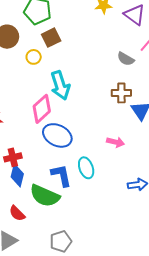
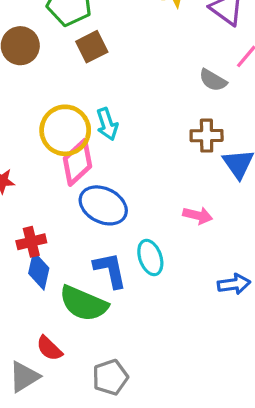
yellow circle: (34, 57) -> (65, 130), moved, size x2.0
cyan arrow: (60, 85) -> (107, 124), size x0.7
red semicircle: (17, 213) -> (49, 348), moved

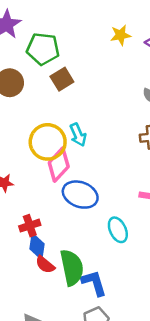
blue L-shape: (110, 270) -> (94, 283), moved
green semicircle: (84, 303) -> (72, 268), turned -120
red semicircle: (49, 348) -> (45, 265), moved

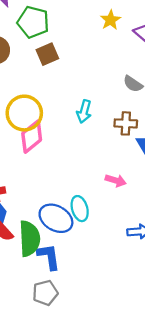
yellow star: (120, 35) -> (110, 20), turned -30
cyan arrow: (78, 135) -> (84, 112), moved, turned 30
blue ellipse: (80, 195) -> (56, 218), moved

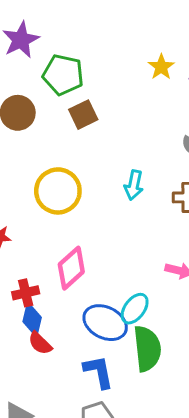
pink diamond: (32, 137) -> (71, 268), moved
cyan ellipse: (80, 209) -> (135, 309), turned 55
green semicircle: (30, 238) -> (147, 349), moved

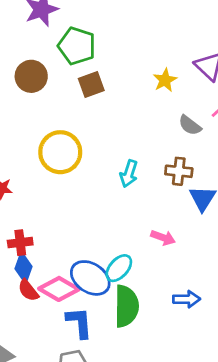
yellow star: (161, 67) -> (165, 80), moved
cyan arrow: (134, 185) -> (129, 174), moved
pink diamond: (71, 268) -> (59, 289), moved, turned 66

